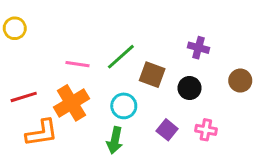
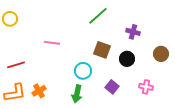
green line: (121, 57) -> (98, 16), moved
orange cross: (71, 103) -> (39, 91), moved, size x0.6
pink cross: (206, 130) -> (146, 87), moved
orange L-shape: (42, 133) -> (15, 93), moved

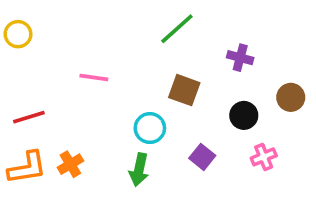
black circle: (127, 59) -> (244, 115), moved
pink cross: (146, 87) -> (264, 157), turned -32

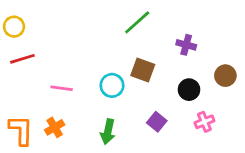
pink line: (94, 77) -> (62, 88), moved
red line: (29, 117) -> (22, 59), moved
cyan circle: (150, 128) -> (112, 85), moved
orange L-shape: (27, 168) -> (21, 130), turned -80

